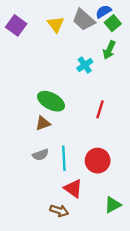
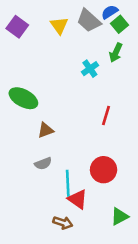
green ellipse: (51, 101) -> (23, 98), moved
cyan line: (64, 158) -> (68, 183), moved

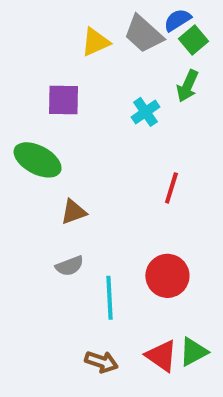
yellow triangle: (59, 25) -> (96, 42), turned 42
purple square: (17, 27) -> (64, 100), moved, turned -35
red triangle: (78, 199) -> (161, 356), moved

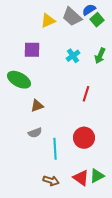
green arrow: (187, 86) -> (100, 56), moved

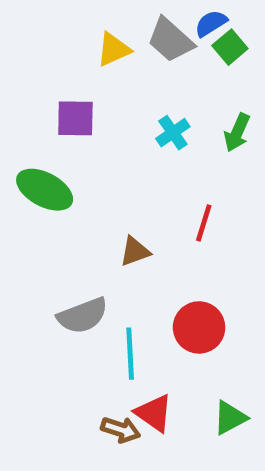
brown triangle: (37, 106) -> (135, 251), moved
gray semicircle: (35, 133) -> (83, 316), size x1.5
red triangle: (81, 178) -> (154, 413), moved

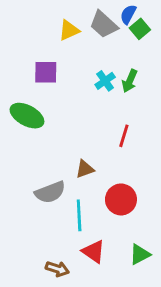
blue semicircle: (211, 23) -> (128, 14), turned -30
green arrow: (237, 133) -> (130, 81), moved
brown triangle: (135, 251) -> (85, 169), moved
brown arrow: (121, 430) -> (57, 269), moved

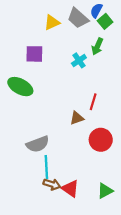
green arrow: (130, 81) -> (97, 46), moved
brown triangle: (85, 169) -> (77, 118), moved
red circle: (121, 199) -> (101, 140), moved
cyan line: (79, 215) -> (46, 167), moved
brown arrow: (57, 269) -> (52, 184), moved

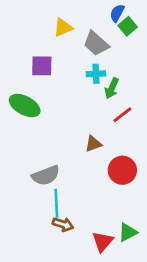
gray trapezoid: (78, 18) -> (96, 43), moved
green arrow: (97, 46) -> (112, 88), moved
cyan cross: (79, 60) -> (96, 74), turned 32
red line: (93, 102) -> (122, 115), moved, turned 35
red triangle: (70, 189) -> (103, 242), moved, turned 36

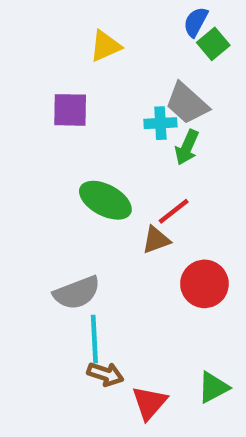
gray trapezoid: (96, 43) -> (187, 103), moved
green ellipse: (25, 106) -> (105, 200), moved
red line: (122, 115) -> (174, 211), moved
red triangle: (103, 242) -> (149, 403), moved

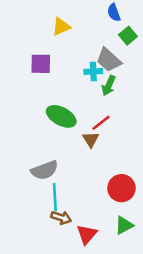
blue semicircle: (196, 22) -> (114, 13), turned -48
green square: (213, 44) -> (128, 36), moved
brown triangle: (156, 240) -> (91, 139), turned -42
red circle: (204, 284) -> (121, 188), moved

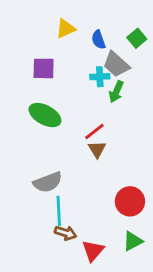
blue semicircle: (114, 13) -> (98, 40), moved
green ellipse: (61, 116) -> (45, 115), moved
red line: (101, 123) -> (94, 131), moved

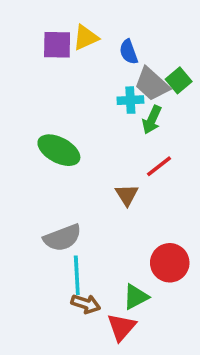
green square: (137, 38) -> (179, 80), moved
purple square: (44, 68) -> (57, 45), moved
red line: (94, 131) -> (159, 166), moved
green triangle: (133, 241) -> (136, 297), moved

